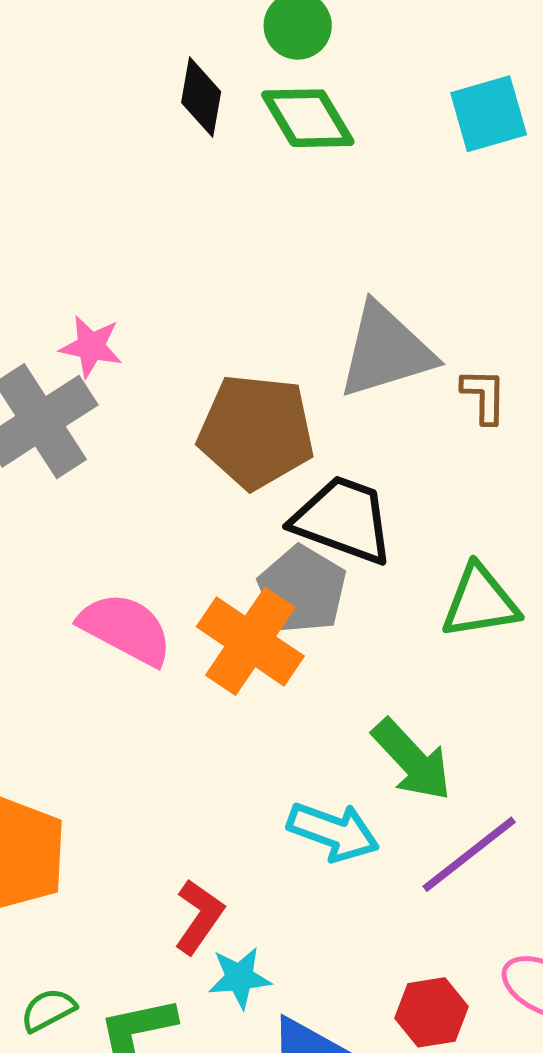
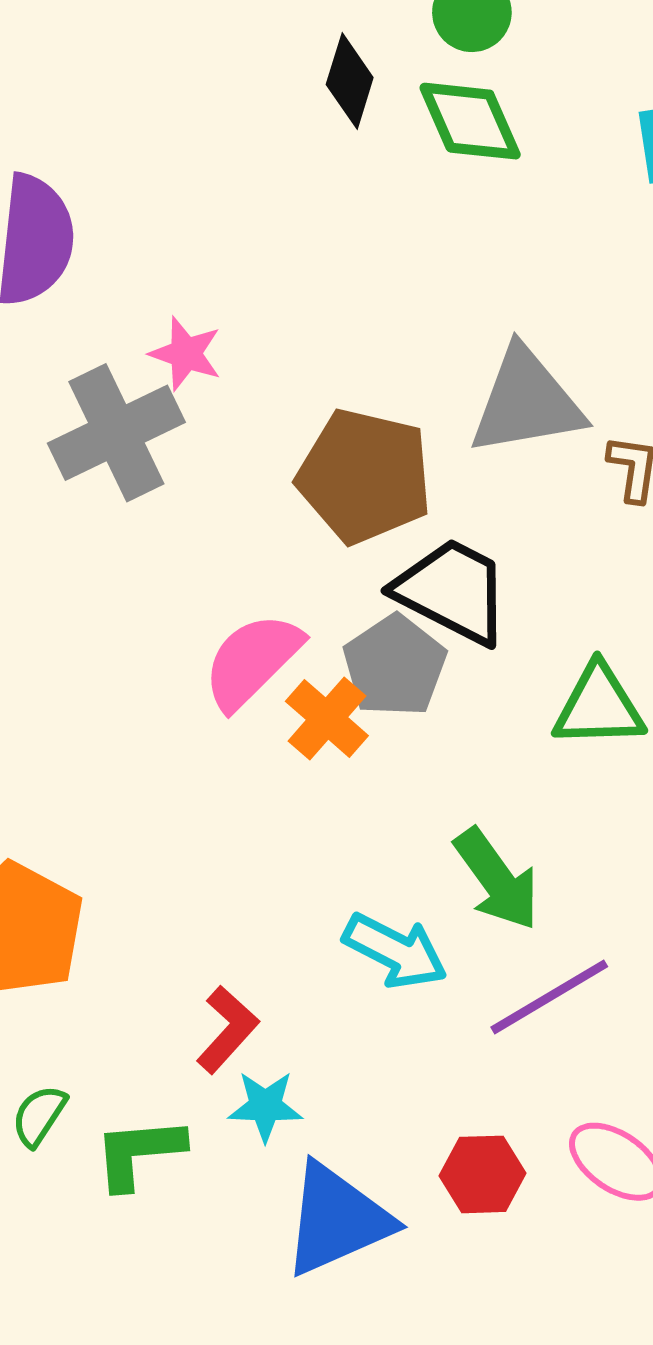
pink semicircle: (126, 629) -> (252, 661), moved, turned -80
orange cross: (250, 641) -> (327, 718), size x0.7
green semicircle: (48, 1010) -> (39, 1116), turned -36

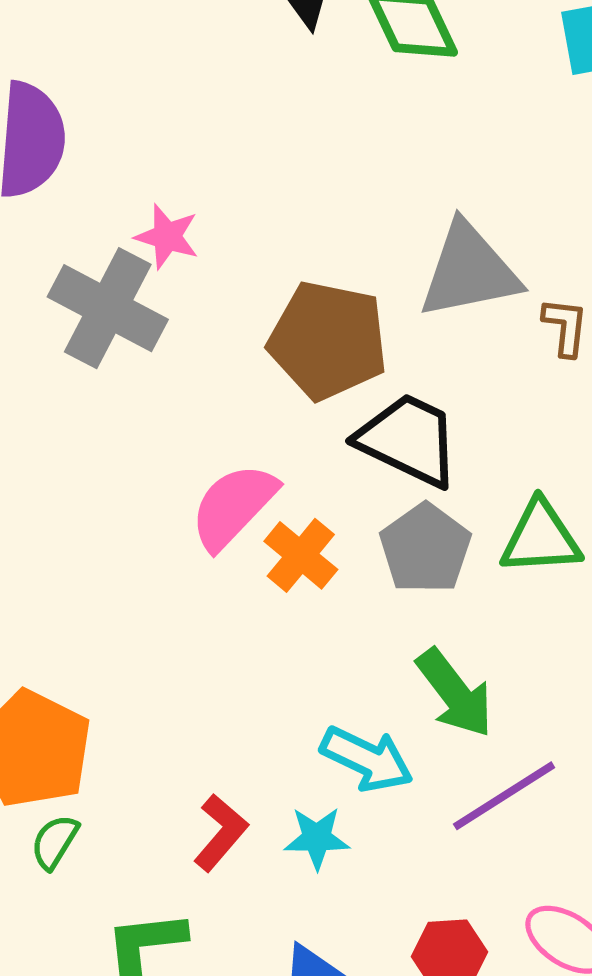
gray cross: (116, 433) -> (108, 308), turned -35
gray pentagon: (395, 666) -> (425, 548), moved
cyan star: (265, 1106) -> (317, 838), moved
green semicircle: (39, 1116) -> (55, 842), moved

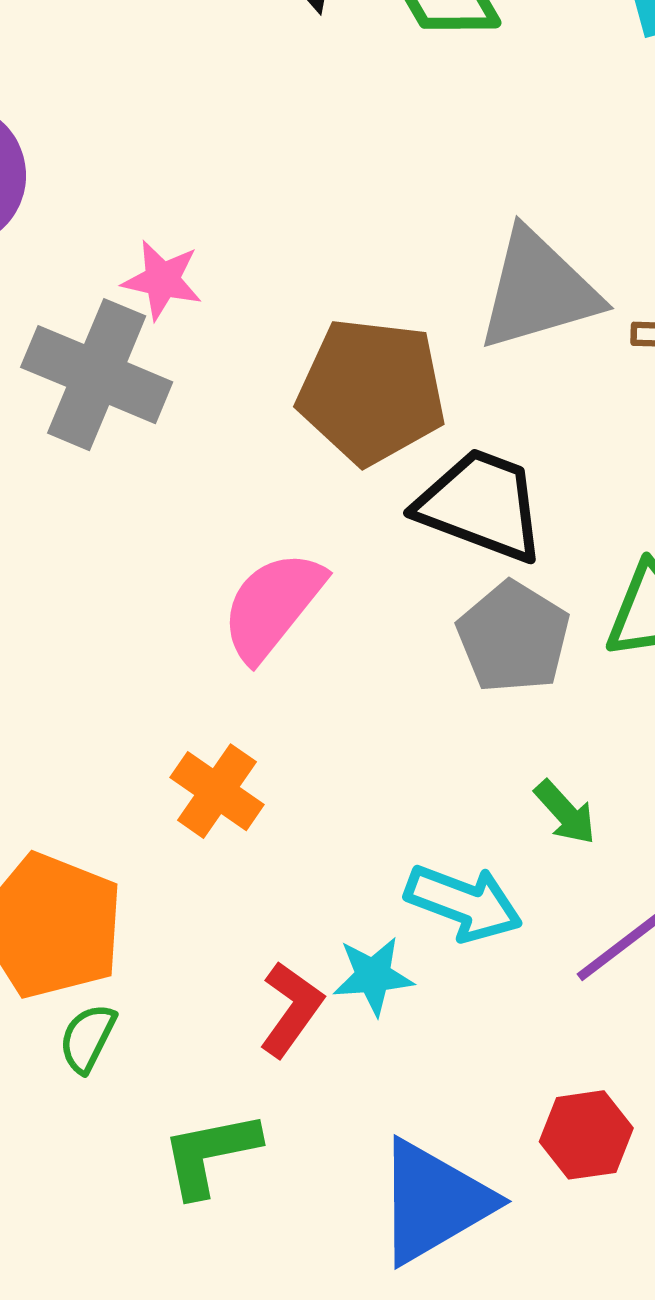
orange cross: (301, 555) -> (217, 791), moved
green arrow: (455, 693) -> (565, 812), size x0.6
cyan star: (317, 838) -> (373, 976), moved

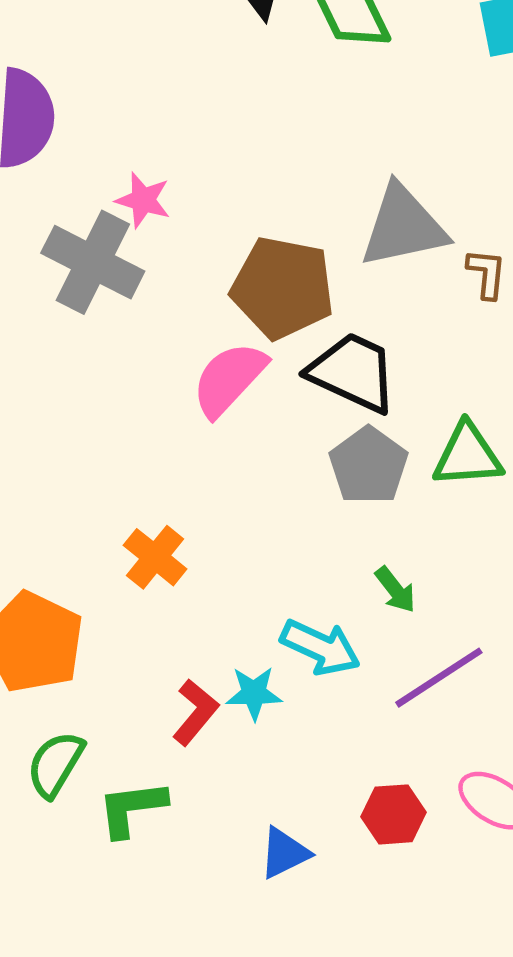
pink semicircle: (272, 606) -> (229, 379), moved
green semicircle: (88, 1038) -> (55, 764), moved, size x1.4
blue triangle: (434, 1202) -> (284, 853), size x0.6

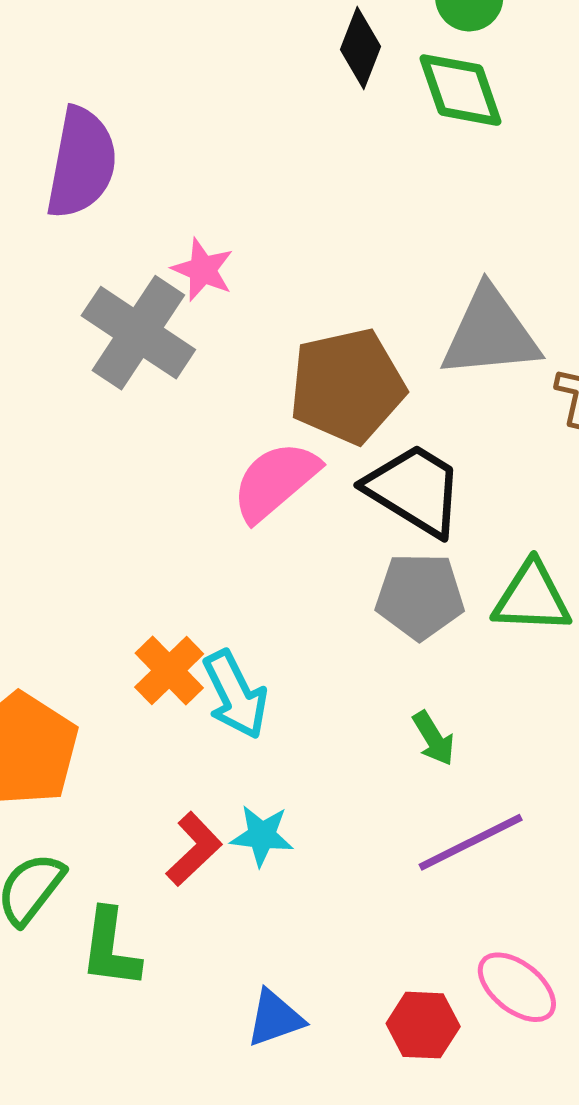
brown pentagon: (283, 288) -> (347, 386), turned -30
gray pentagon: (368, 466) -> (420, 596), turned 30
cyan arrow: (320, 647) -> (235, 695), moved, turned 32
green L-shape: (132, 808) -> (110, 948), turned -82
red hexagon: (394, 814) -> (423, 1025), moved

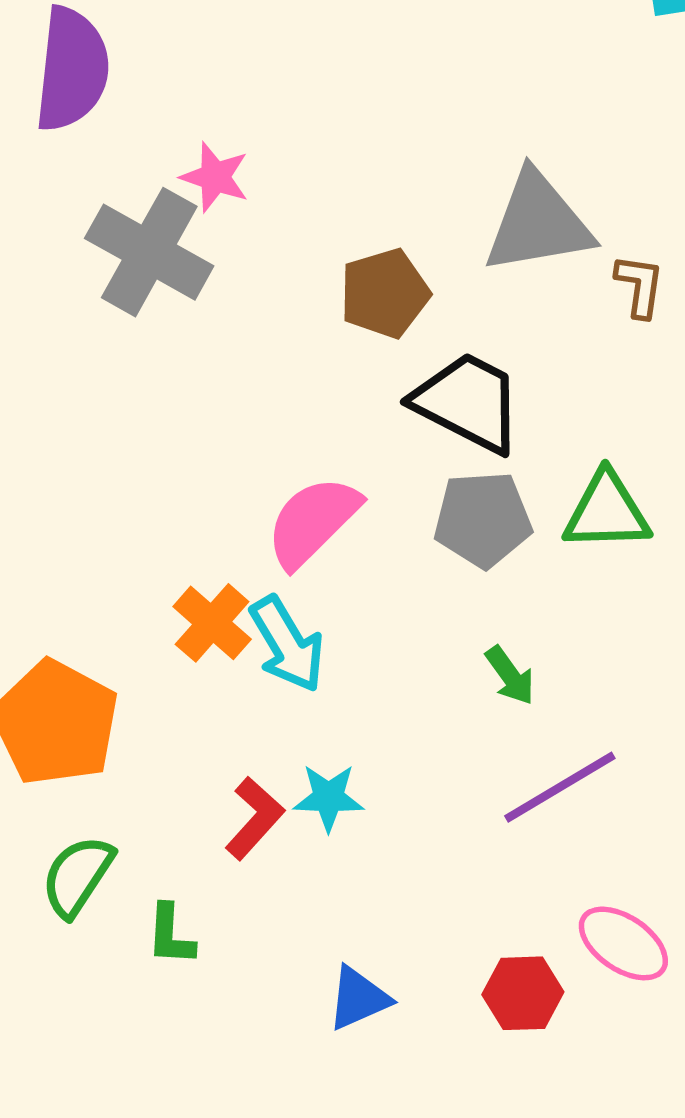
brown pentagon: (347, 386) -> (385, 293), size x0.7
pink semicircle: (275, 481) -> (313, 522), moved
green L-shape: (110, 948) -> (171, 935), size x0.7

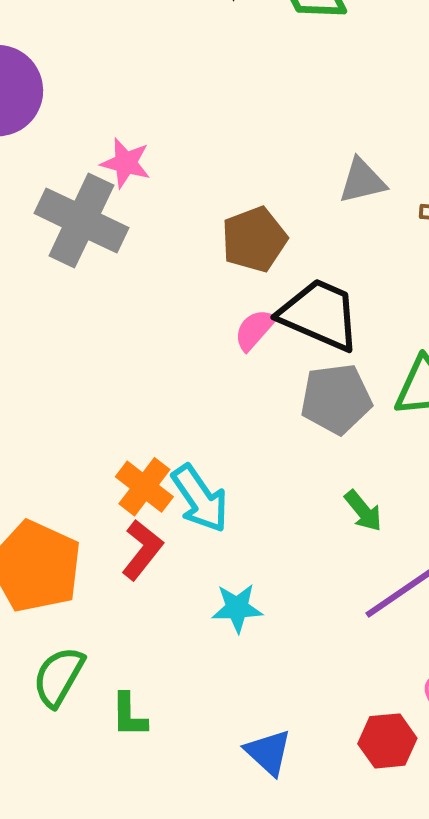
gray triangle: (538, 223) -> (362, 181), size x0.6
pink semicircle: (313, 522) -> (255, 330), moved, size x0.6
red L-shape: (255, 818) -> (142, 550), moved
blue triangle: (358, 998) -> (268, 752), turned -50

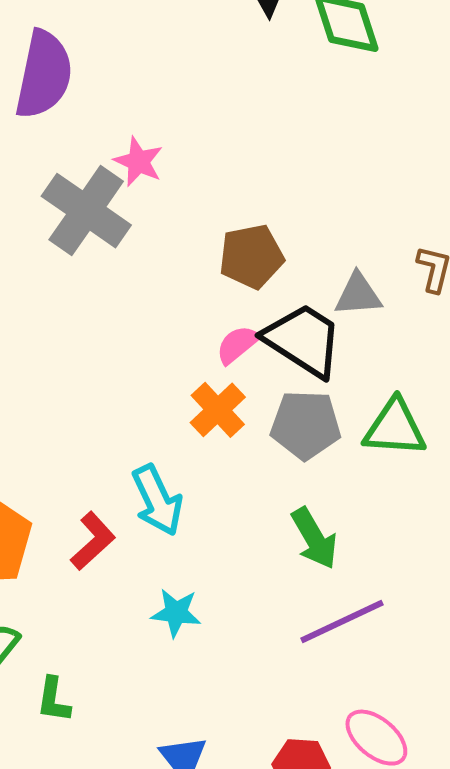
gray triangle: (362, 181) -> (358, 294), moved
orange cross: (144, 487) -> (218, 410), moved
green arrow: (363, 511) -> (314, 538), size x1.4

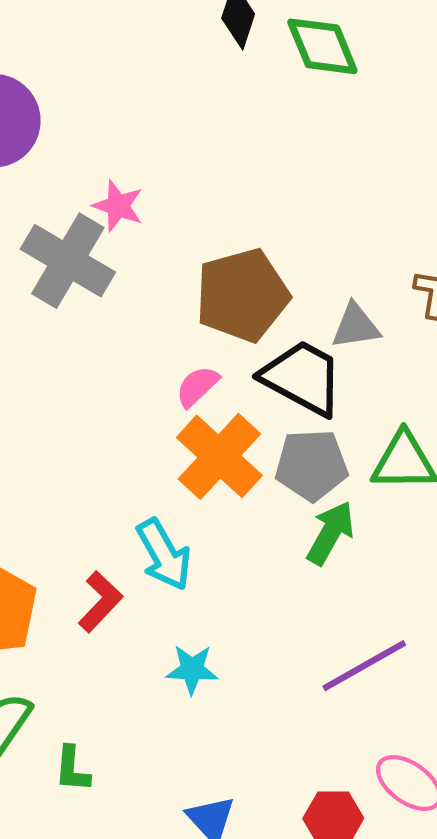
brown pentagon: (251, 256) -> (242, 295), size x1.4
pink semicircle: (237, 345) -> (197, 386), moved
orange cross: (218, 410) -> (219, 456), size x1.5
green arrow: (314, 538) -> (330, 533), moved, turned -116

